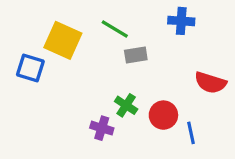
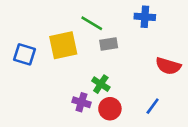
yellow square: (63, 40) -> (63, 45), moved, turned -36
red circle: (163, 115) -> (110, 109), moved
blue line: (191, 133) -> (153, 106), turned 48

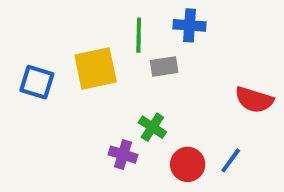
blue cross: (145, 17) -> (190, 25), moved
green line: (92, 23) -> (139, 35), turned 60
red circle: (110, 109) -> (188, 164), moved

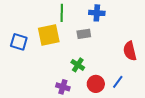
green line: (139, 35) -> (62, 13), moved
red semicircle: (254, 100) -> (130, 51), turned 60
purple cross: (123, 155) -> (63, 87), moved

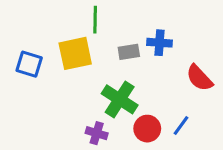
blue cross: (97, 13) -> (160, 43), moved
red semicircle: (130, 51) -> (199, 78), turned -30
green cross: (78, 65) -> (120, 99), size x1.6

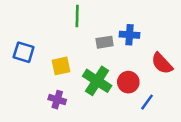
yellow square: (75, 53) -> (61, 66), moved, size x0.7
red circle: (147, 129) -> (128, 82), moved
purple cross: (97, 133) -> (57, 100), moved

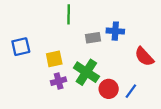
blue square: (24, 52) -> (21, 47), turned -30
red circle: (128, 82) -> (109, 89), moved
purple cross: (57, 100) -> (59, 81), moved, turned -32

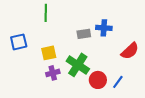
green line: (69, 14) -> (46, 13), moved
red semicircle: (144, 57) -> (130, 51), turned -90

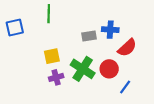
blue square: (19, 42) -> (15, 28), moved
red semicircle: (130, 51) -> (127, 48), moved
red circle: (98, 80) -> (109, 69), moved

